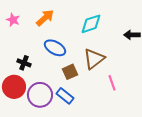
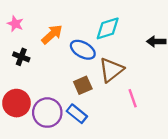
orange arrow: (45, 18) -> (52, 34), moved
blue ellipse: (55, 48) -> (83, 50), moved
black cross: (24, 63) -> (21, 57), moved

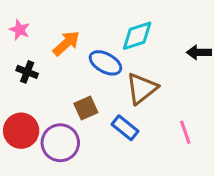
brown square: (83, 85) -> (86, 108), moved
pink line: (133, 98) -> (185, 132), moved
blue rectangle: (77, 114) -> (125, 128), moved

